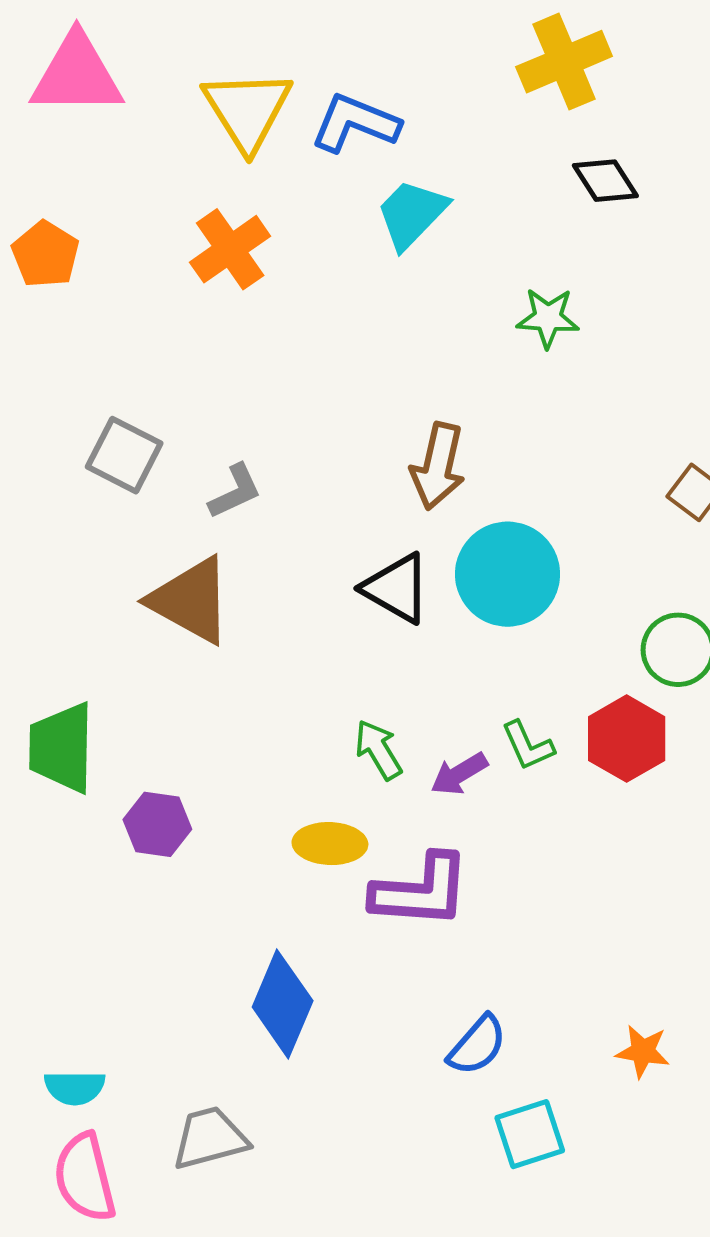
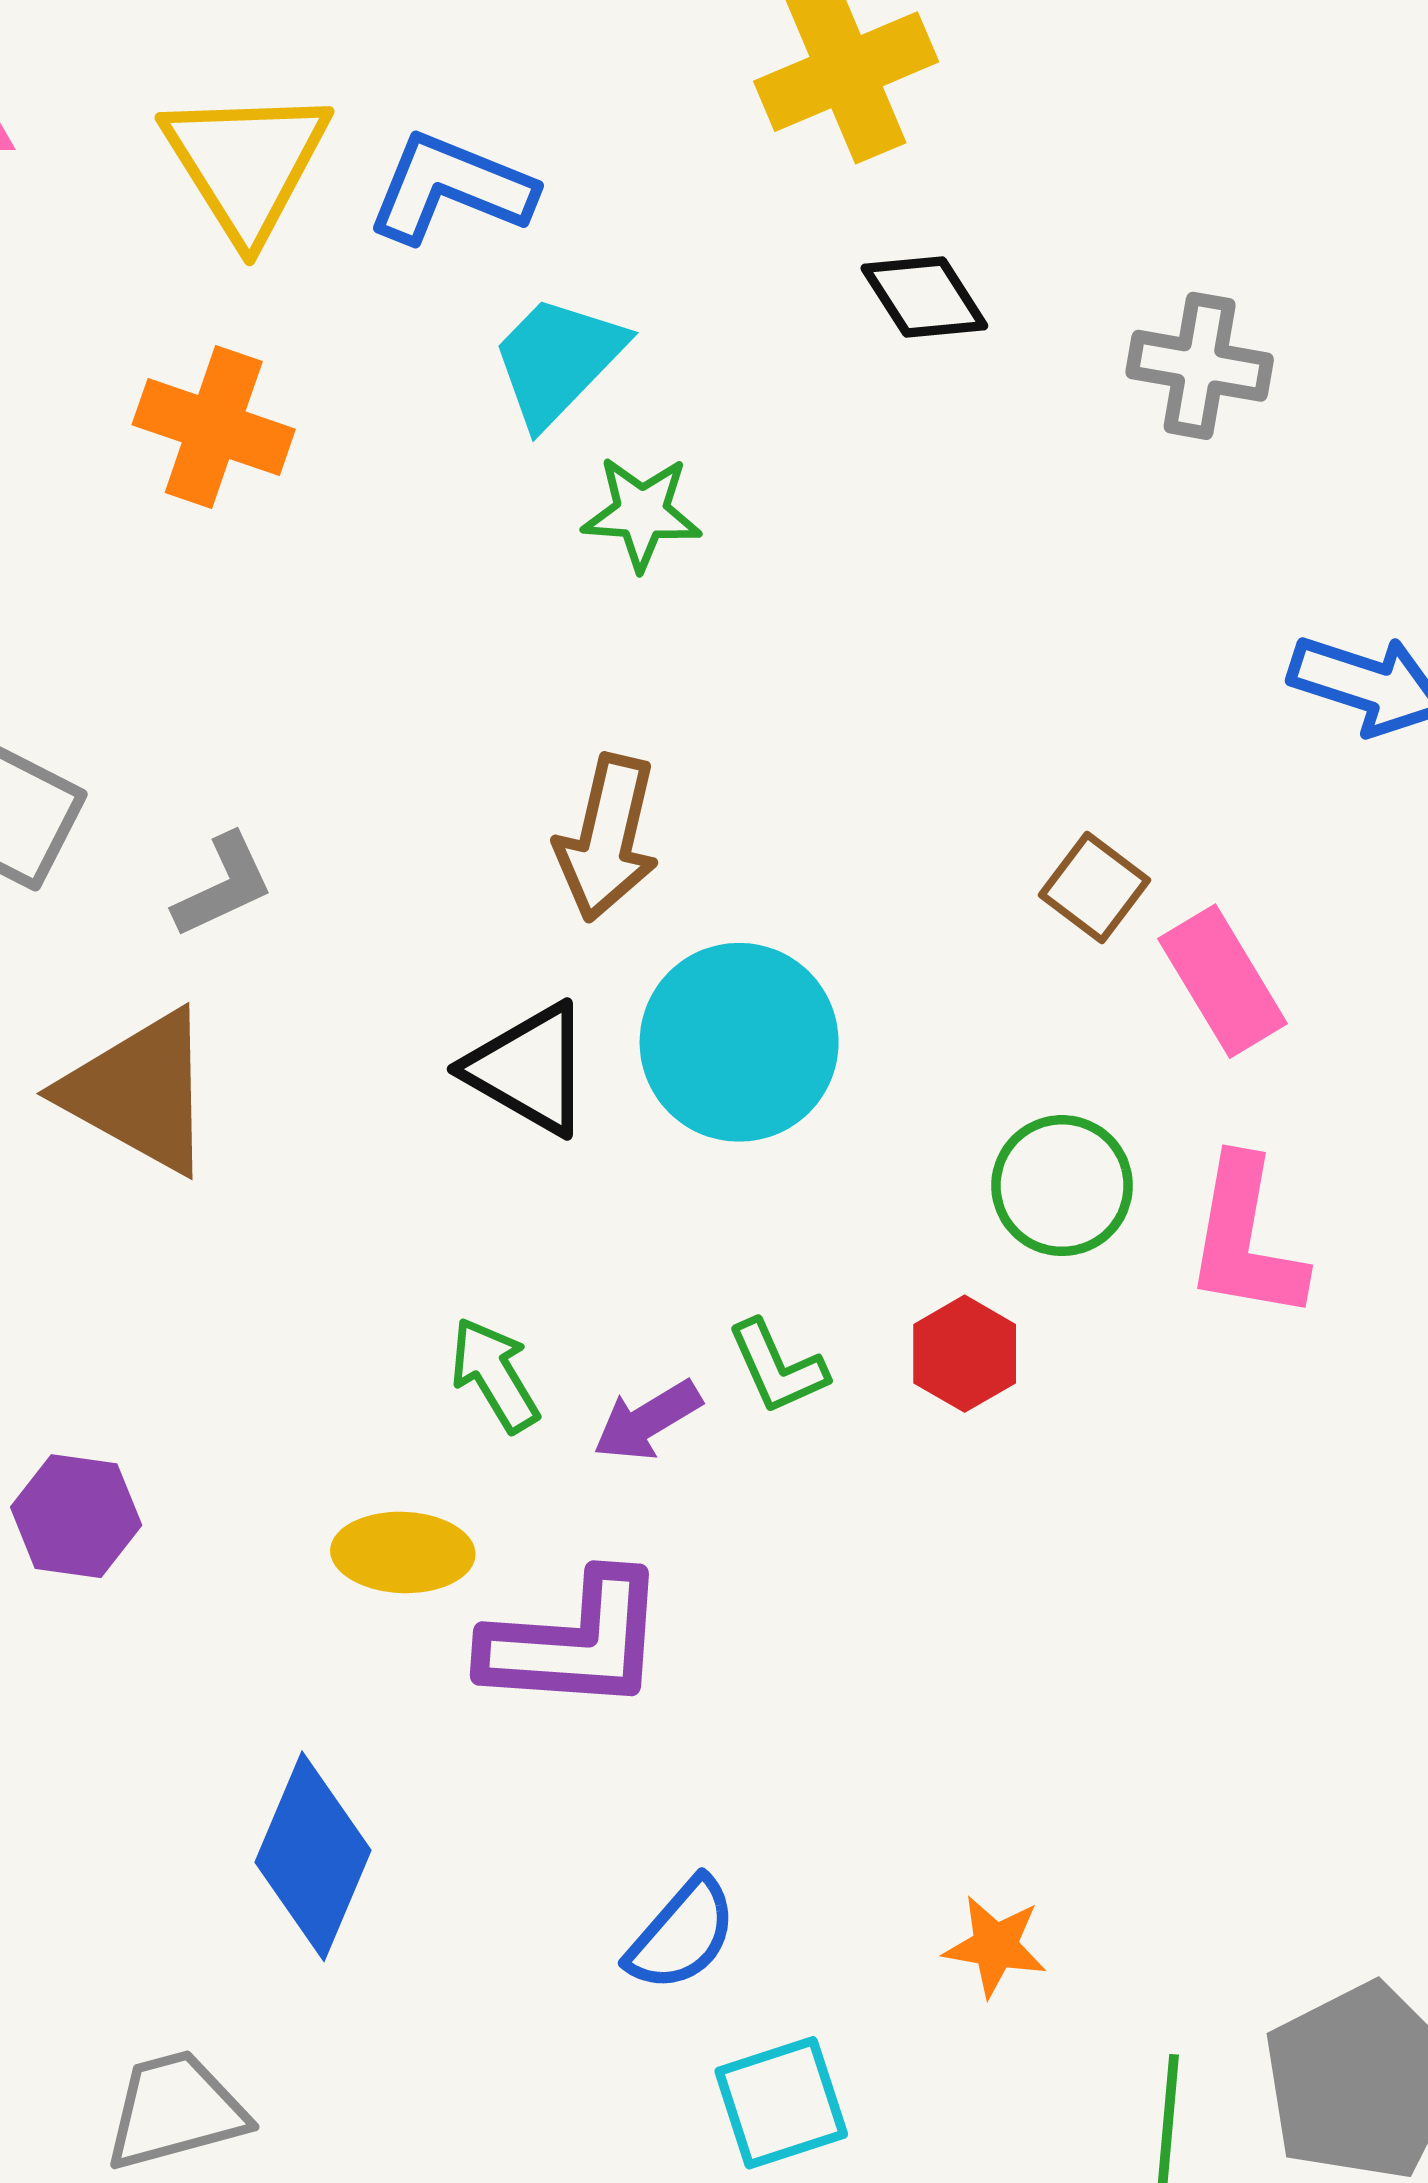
orange cross: (230, 249) -> (214, 427), turned -36
green star: (548, 318) -> (642, 513), moved
red hexagon: (627, 739) -> (965, 1354), size x0.7

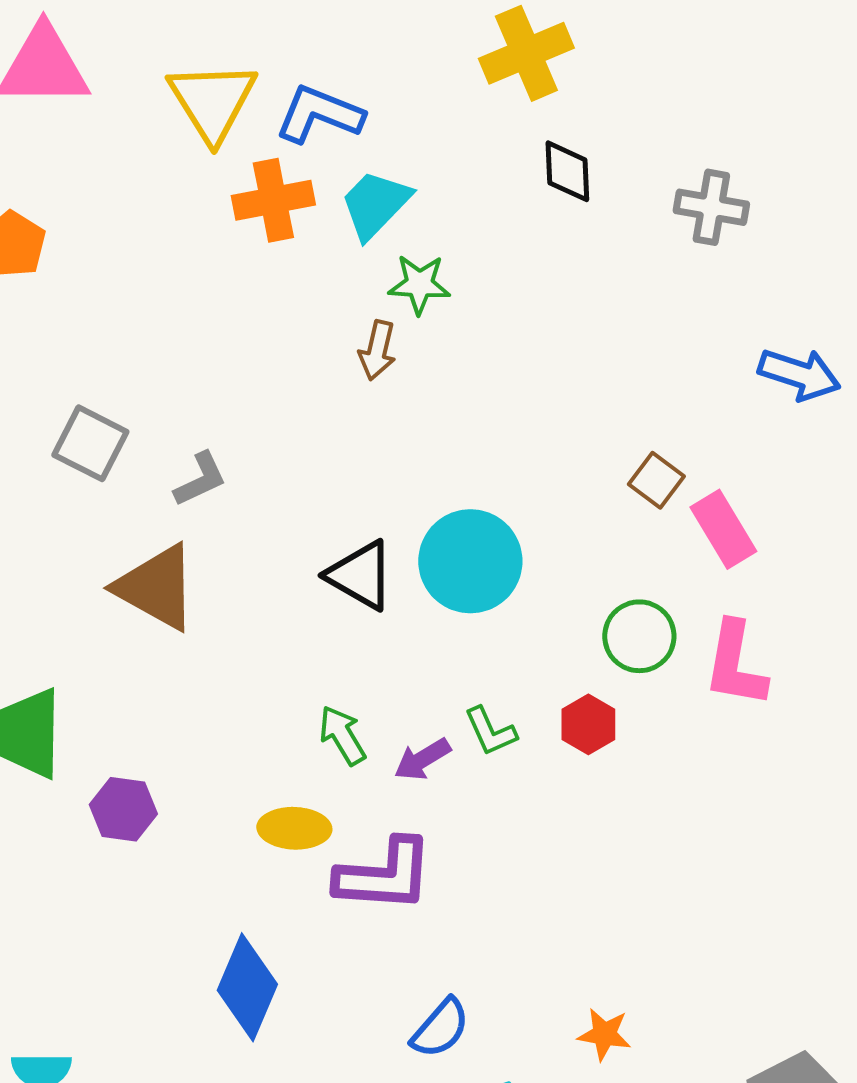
black diamond: (924, 297) -> (567, 171), turned 30
orange cross: (214, 427) -> (273, 200), moved, turned -30
brown arrow: (607, 838) -> (377, 350), moved, size x0.7

